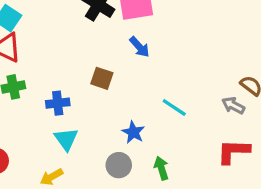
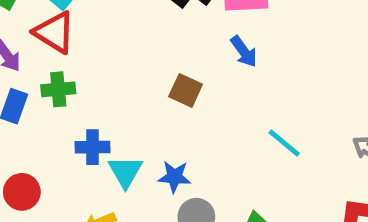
blue cross: (58, 103) -> (92, 147), moved
blue star: (133, 132) -> (174, 177), moved, turned -30

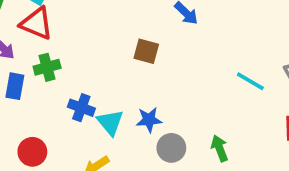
cyan line: (284, 143) -> (250, 81), moved
blue cross: (92, 147) -> (81, 108), turned 30

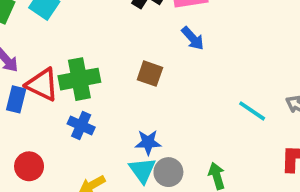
red triangle: (37, 23) -> (42, 85), moved
green cross: (47, 67) -> (79, 79), moved, size x1.5
cyan triangle: (110, 122) -> (142, 170), moved

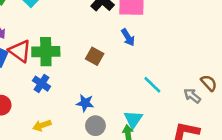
cyan line: (252, 111) -> (152, 85), moved
cyan triangle: (142, 170) -> (133, 119), moved

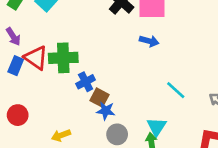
blue arrow: (128, 37) -> (149, 41), turned -42
brown square: (95, 56) -> (100, 98), moved
blue cross: (42, 84) -> (86, 82), moved, turned 30

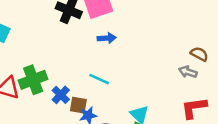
cyan line: (176, 90) -> (99, 79), moved

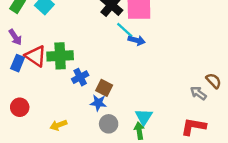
cyan line: (99, 79) -> (125, 30), moved
brown square: (78, 105) -> (104, 88), moved

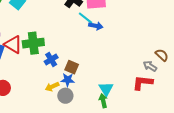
gray circle: (109, 124) -> (65, 96), moved
yellow arrow: (58, 125) -> (52, 87), moved
red L-shape: (193, 127) -> (143, 83), moved

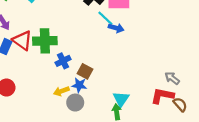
brown semicircle: (162, 55) -> (180, 104), moved

